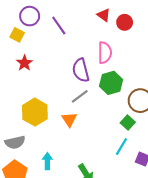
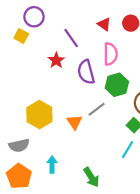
red triangle: (104, 15) -> (104, 24), moved
purple line: (59, 25) -> (71, 38), moved
red star: (24, 63) -> (56, 60), moved
gray line: (80, 96) -> (97, 109), moved

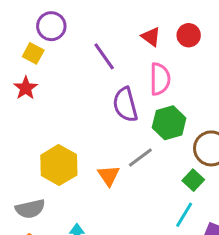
red star: (56, 60) -> (26, 88), moved

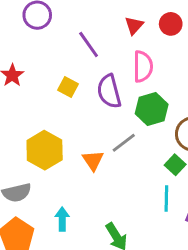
red triangle: (151, 37) -> (134, 25), turned 36
yellow square: (33, 53) -> (68, 87), moved
cyan line: (184, 215) -> (166, 198), turned -30

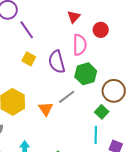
red circle: (171, 24) -> (101, 30), moved
purple line: (89, 44) -> (27, 30), moved

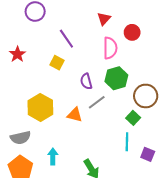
purple line: (27, 30) -> (66, 39), moved
purple semicircle: (57, 62) -> (86, 81), moved, size x0.7
orange triangle: (46, 109) -> (75, 115), turned -42

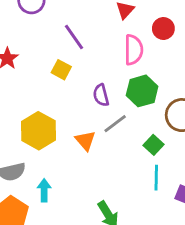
orange triangle: (75, 115) -> (85, 141), turned 35
green square: (133, 118) -> (153, 145), moved
cyan arrow: (53, 156) -> (44, 190), moved

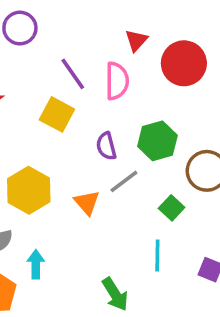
red circle: (163, 28) -> (184, 63), size x1.6
pink semicircle: (134, 50) -> (117, 81), moved
yellow square: (61, 70) -> (57, 114), size x1.4
cyan line: (156, 178) -> (157, 256), moved

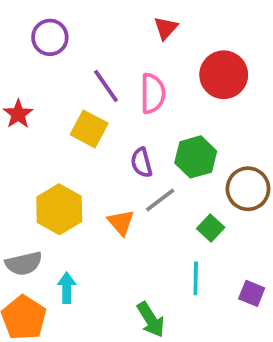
red triangle: (136, 40) -> (166, 28), moved

